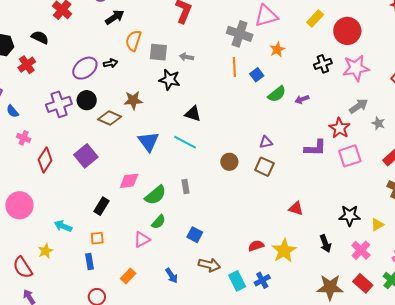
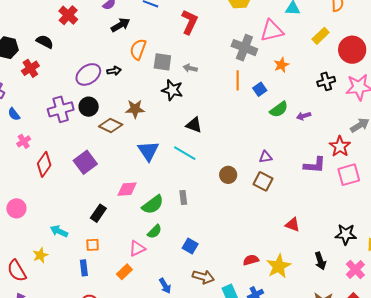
pink cross: (24, 138) -> (24, 141), turned 32
pink circle: (19, 205) -> (16, 208), size x0.7
orange rectangle: (128, 276) -> (124, 272), moved

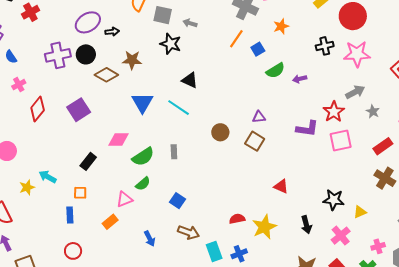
black arrow: (114, 71) -> (112, 32), moved
orange line: (238, 80) -> (236, 39), turned 30
yellow star: (40, 255) -> (27, 187), moved

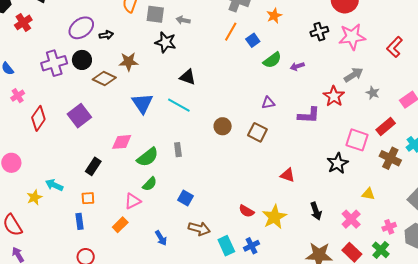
purple triangle: (259, 117) -> (268, 103), moved
pink square: (341, 140) -> (357, 140), moved, turned 35
black star: (334, 200) -> (338, 163), moved, turned -30
yellow triangle: (360, 212) -> (368, 194), turned 40
red semicircle: (237, 219) -> (246, 211), turned -133

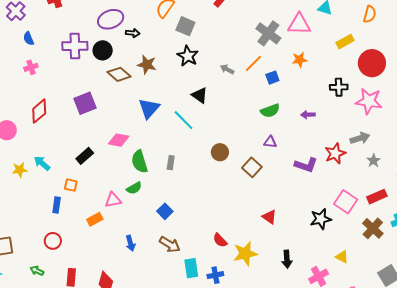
gray arrow: (183, 20) -> (227, 69), moved
green semicircle: (272, 60) -> (270, 111), moved
red diamond: (38, 118) -> (39, 111), moved
green semicircle: (148, 157) -> (139, 162), turned 95

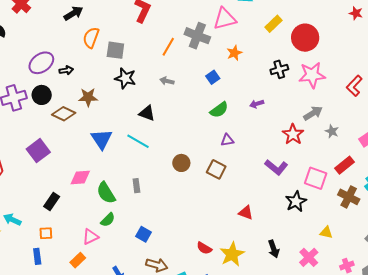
orange line: (253, 63) -> (168, 47), moved
purple L-shape: (306, 165) -> (276, 167), moved, turned 35

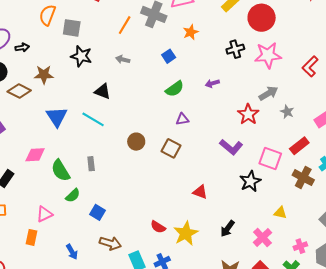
green semicircle: (108, 220) -> (73, 195), moved
black arrow: (274, 249) -> (228, 229), turned 54
orange rectangle: (78, 260) -> (31, 237), turned -35

